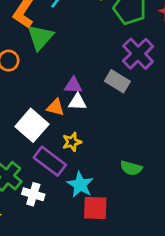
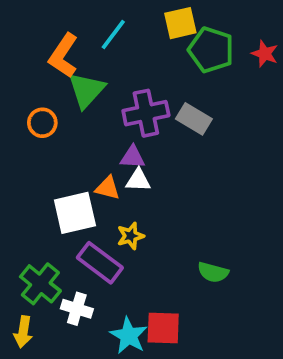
purple cross: (138, 54) -> (146, 113), moved, turned 32
gray rectangle: (117, 81) -> (194, 119), moved
white square: (32, 125) -> (75, 213), turned 36
cyan star: (80, 185) -> (129, 336), moved

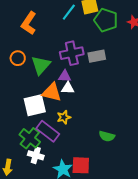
cyan line: (113, 35) -> (69, 12), moved
green triangle: (86, 90) -> (41, 65), moved
gray rectangle: (194, 119) -> (97, 56), turned -42
orange triangle: (108, 188) -> (52, 92), size x1.5
green cross: (40, 284) -> (30, 138), moved

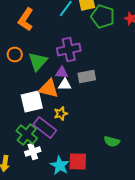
gray rectangle: (97, 56) -> (87, 76), moved
green semicircle: (107, 136) -> (112, 142), moved
white cross: (36, 155) -> (33, 152), turned -35

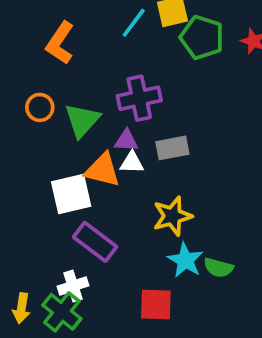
yellow star: (61, 114) -> (172, 216), moved, size x1.5
green cross: (27, 134) -> (62, 312), moved
cyan star: (60, 166) -> (185, 260), moved

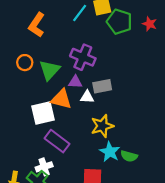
purple cross: (139, 98) -> (83, 57), turned 35
white triangle: (132, 163) -> (87, 97), moved

